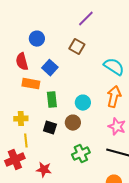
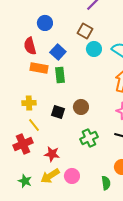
green rectangle: (52, 100) -> (60, 75), moved
cyan circle: (83, 103) -> (94, 49), moved
yellow line: (26, 141) -> (34, 125), turned -32

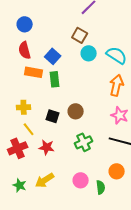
blue circle: (45, 23) -> (25, 24), moved
red star: (52, 154) -> (47, 147), moved
pink circle: (72, 176) -> (81, 180), moved

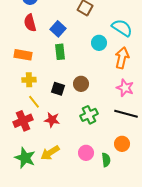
cyan circle: (89, 53) -> (99, 43), moved
orange rectangle: (34, 72) -> (23, 55), moved
green star: (20, 185) -> (25, 158), size x1.5

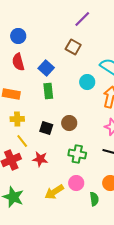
green cross: (89, 115) -> (77, 154), turned 36
yellow arrow: (50, 153) -> (54, 192), moved
pink circle: (86, 153) -> (76, 183), moved

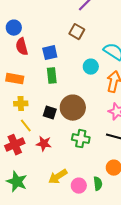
blue circle: (18, 36) -> (14, 28), moved
blue square: (46, 68) -> (50, 53), turned 35
brown circle: (69, 123) -> (73, 108), size x1.6
pink circle: (76, 183) -> (79, 186), moved

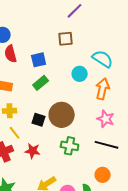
brown square: (77, 32) -> (66, 39), turned -35
green rectangle: (52, 76) -> (41, 83), turned 56

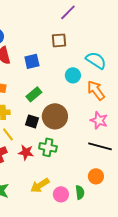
green rectangle: (41, 83) -> (34, 94), moved
orange arrow: (103, 89) -> (96, 90), turned -50
green cross: (70, 146) -> (48, 147), moved

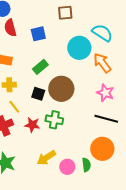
cyan circle: (73, 75) -> (79, 48), size x1.5
orange circle: (96, 176) -> (102, 149), size x1.5

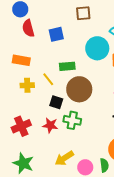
green rectangle: (40, 67) -> (67, 66), moved, turned 35
black square: (38, 94) -> (56, 102), moved
yellow line: (14, 107) -> (48, 79), moved

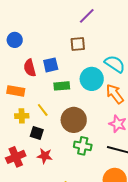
red semicircle: (28, 28) -> (30, 68), moved
green rectangle: (67, 66) -> (62, 86), moved
black square: (56, 102) -> (37, 133), moved
green cross: (72, 120) -> (83, 146), moved

